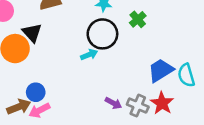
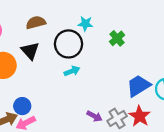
black triangle: (32, 33) -> (30, 51), moved
black circle: (102, 34) -> (69, 44), moved
gray cross: (138, 106) -> (117, 118), turned 36

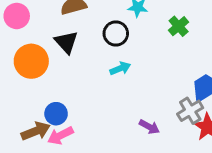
black circle: (69, 44) -> (116, 33), size x0.7
gray cross: (117, 118) -> (190, 111), moved

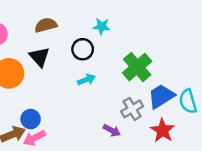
green cross: (179, 26) -> (137, 67), moved, size x1.6
gray cross: (190, 111) -> (132, 109), moved

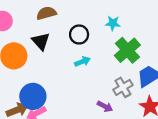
cyan star: (102, 26) -> (113, 23), moved
blue circle: (31, 119) -> (33, 96), size x1.5

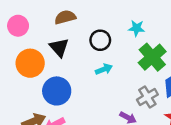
blue circle: (33, 96) -> (57, 91), moved

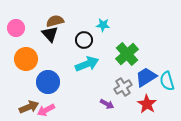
cyan star: (136, 28) -> (103, 25), moved
black triangle: (59, 47) -> (50, 34), moved
cyan arrow: (104, 69) -> (87, 64), size x1.6

